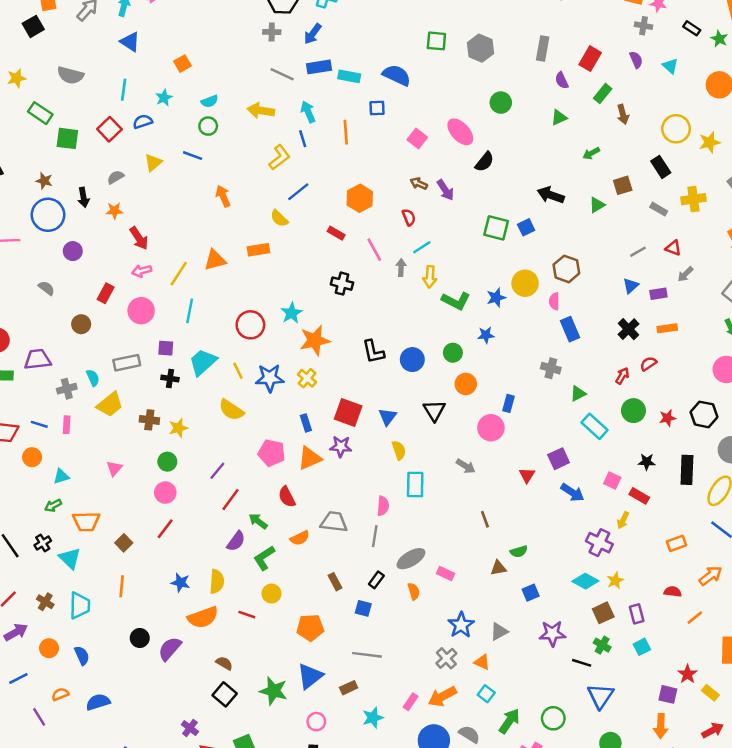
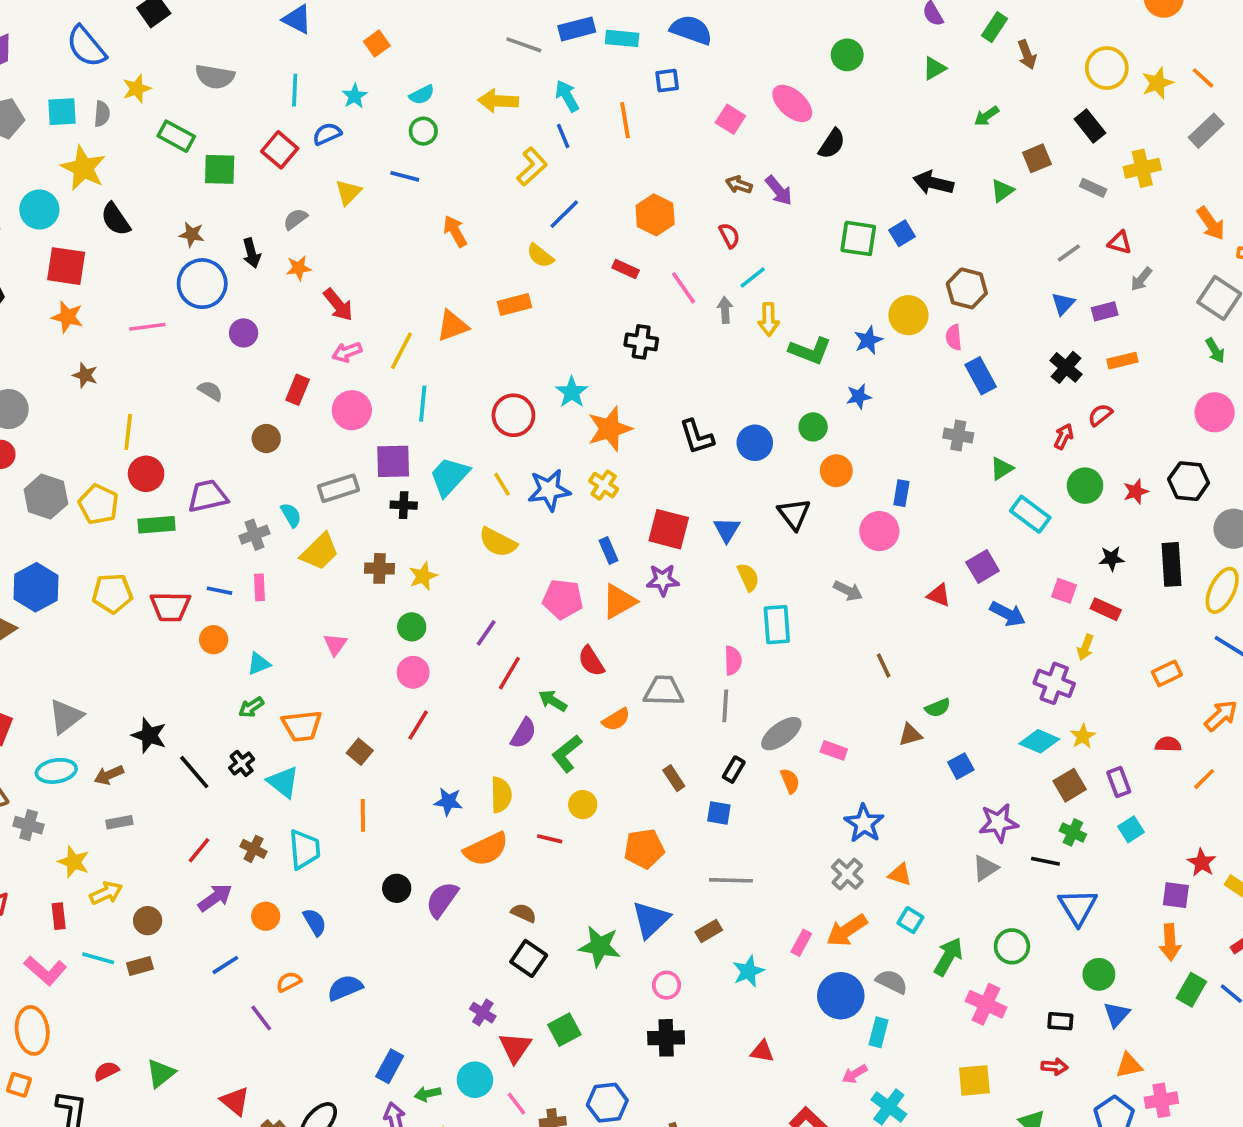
purple square: (166, 348) -> (393, 461), size x1.5
red triangle: (527, 475) -> (939, 595), turned -35
gray triangle: (499, 632) -> (985, 868), moved

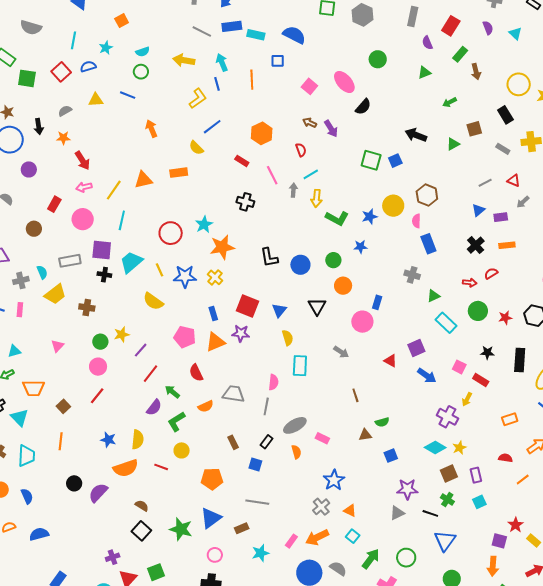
yellow triangle: (348, 192) -> (96, 100), turned 35
red arrow: (1064, 436) -> (470, 283), turned 64
yellow star: (423, 576) -> (122, 334), moved
purple cross: (483, 1013) -> (113, 557), turned 32

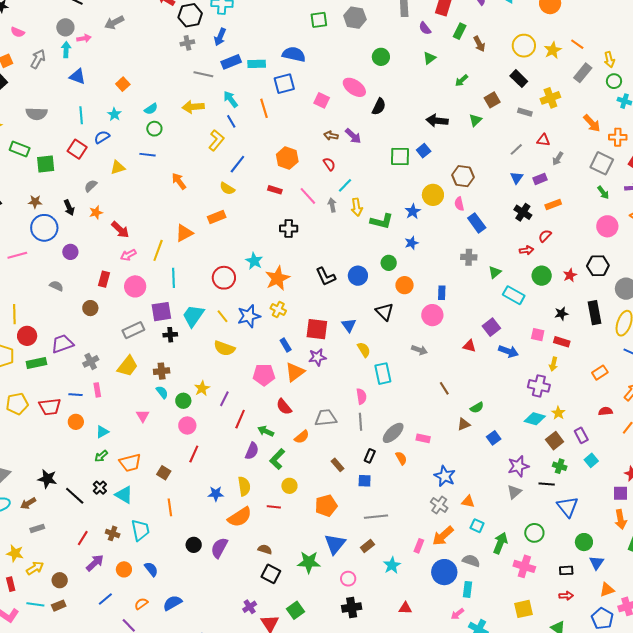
blue square: (278, 61) -> (284, 84), size x1.5
cyan semicircle: (42, 272) -> (162, 392), moved

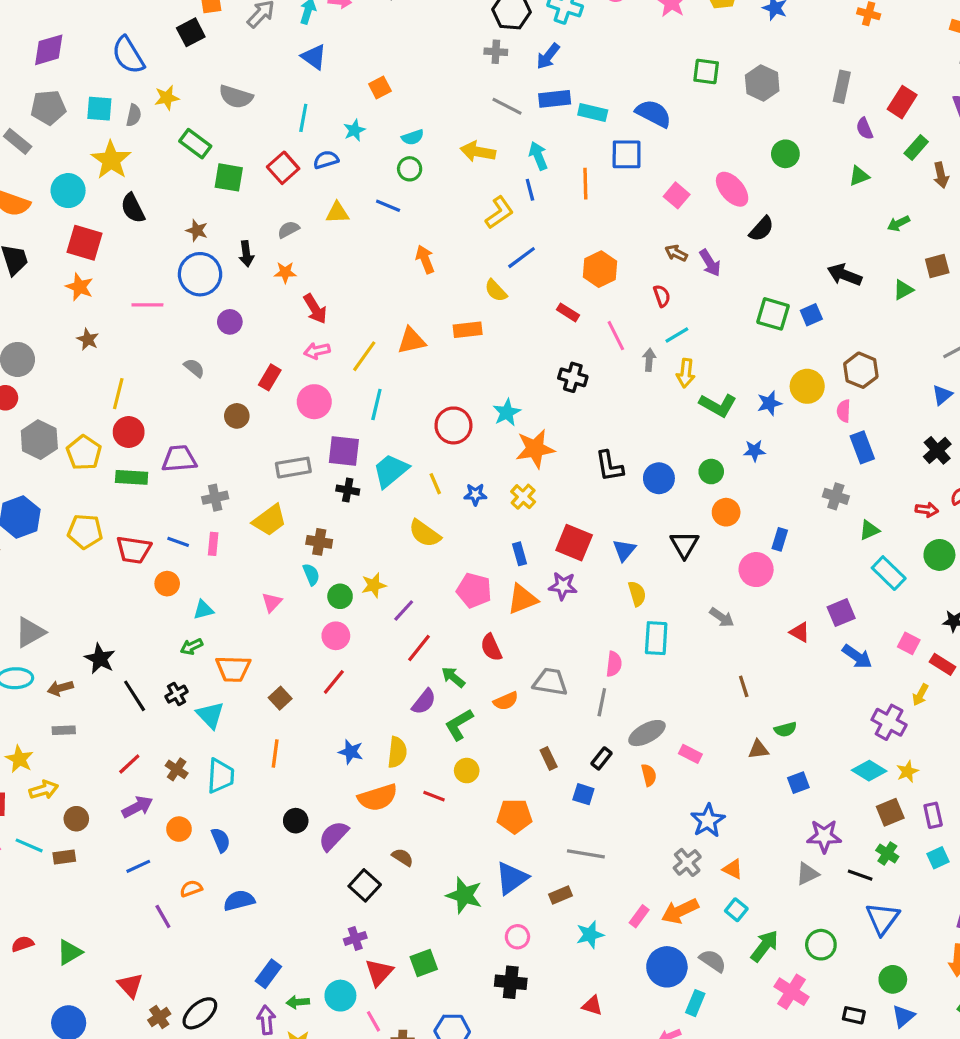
blue star: (249, 316) -> (475, 494), size x0.6
black square: (271, 574) -> (365, 885), moved

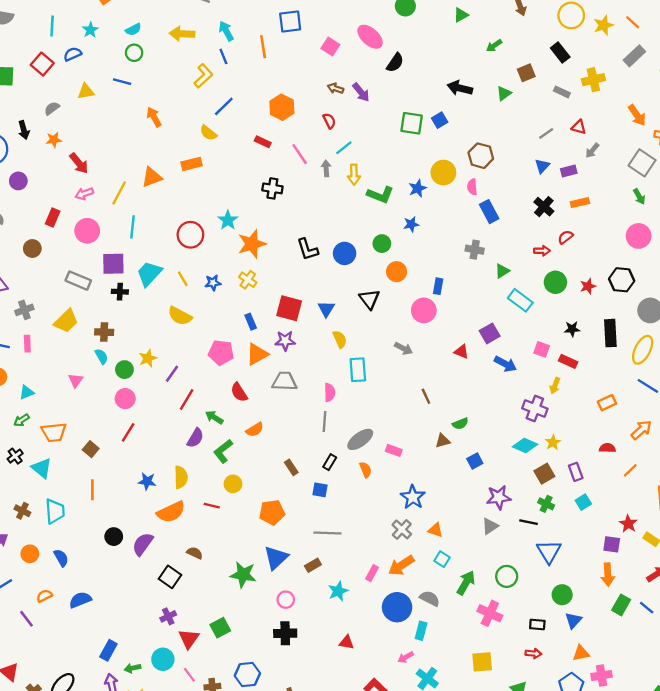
gray rectangle: (293, 468) -> (78, 281), turned 40
gray trapezoid: (550, 682) -> (285, 381), moved

